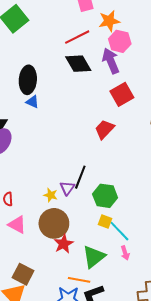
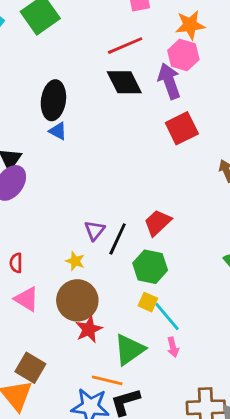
orange star: (109, 21) -> (190, 25), moved
red trapezoid: (104, 129) -> (158, 223), moved
purple triangle: (67, 188) -> (95, 230), moved

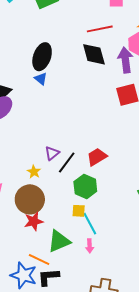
yellow square: (148, 302) -> (79, 211), turned -32

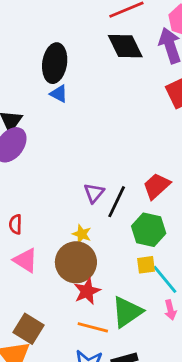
yellow star: (34, 172) -> (82, 234), moved
orange line: (39, 259) -> (93, 327), moved

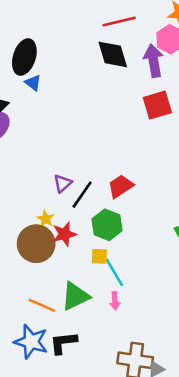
black ellipse: (55, 63) -> (24, 57), moved
blue triangle: (59, 94) -> (33, 83), moved
red star: (87, 291) -> (64, 234), moved

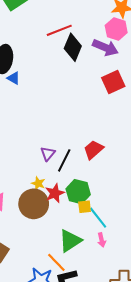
red line: (119, 22) -> (59, 30), moved
black diamond: (113, 54) -> (73, 47), turned 48
purple arrow: (153, 61) -> (105, 48), turned 130
green hexagon: (107, 225) -> (78, 192), moved
orange line: (42, 305) -> (56, 262), moved, turned 30

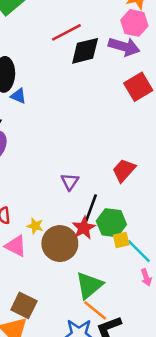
black diamond: (73, 47) -> (85, 51), turned 60
black line: (64, 160) -> (91, 208), moved
yellow star: (38, 183) -> (35, 226), moved
green triangle: (70, 241) -> (89, 285), moved

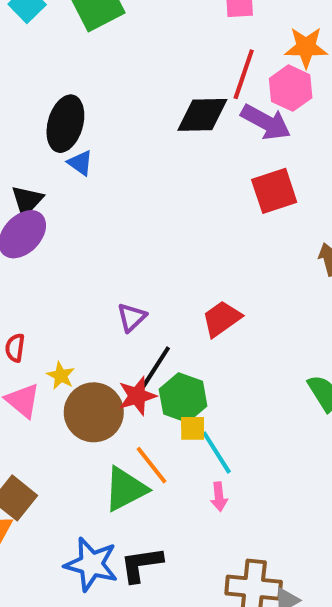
red line: (66, 32) -> (244, 74), moved, turned -56
orange line: (95, 310) -> (151, 465), moved

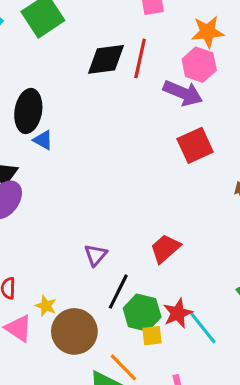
red line: (244, 74) -> (140, 58), moved
black diamond: (202, 115) -> (106, 59), moved
red star: (137, 396) -> (178, 313), moved
cyan line: (217, 452) -> (203, 328), moved

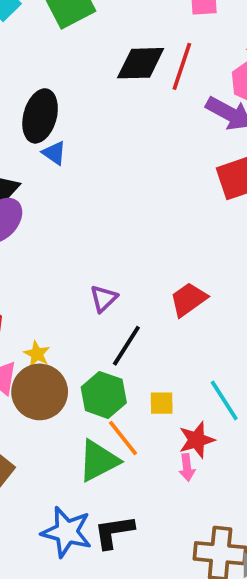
green hexagon: (142, 313) -> (104, 395), moved
red star: (178, 313) -> (197, 440), moved
brown circle: (74, 331) -> (40, 392), moved

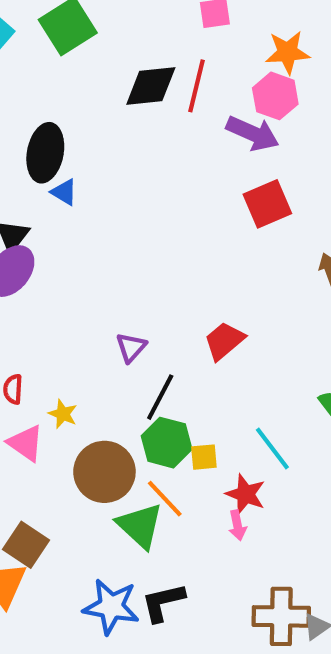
brown circle: (40, 392) -> (104, 472), moved
green hexagon: (104, 395) -> (167, 443), moved
red star: (197, 440) -> (246, 494), turned -30
green triangle: (99, 461) -> (140, 526), turned -45

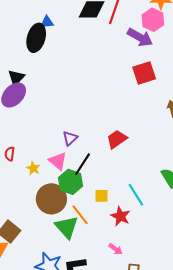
blue triangle: (64, 192) -> (47, 22), moved, turned -40
pink triangle: (26, 443) -> (58, 161), moved
green hexagon: (167, 443) -> (71, 182), moved
pink arrow: (237, 525) -> (116, 249), moved, turned -48

